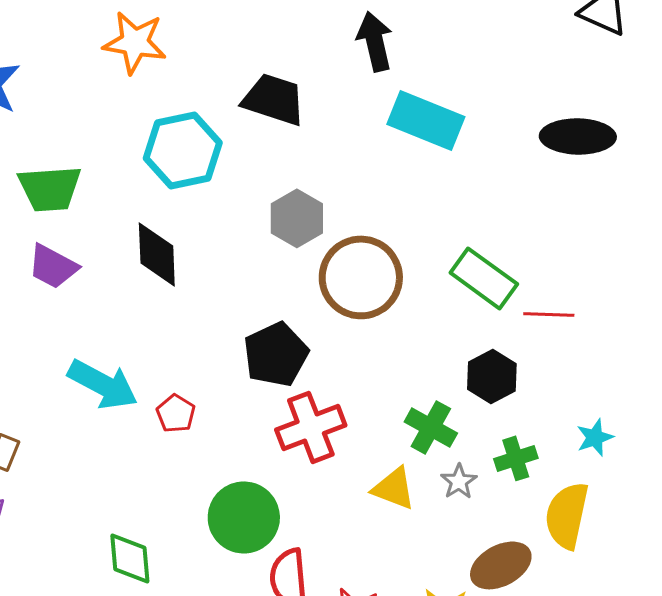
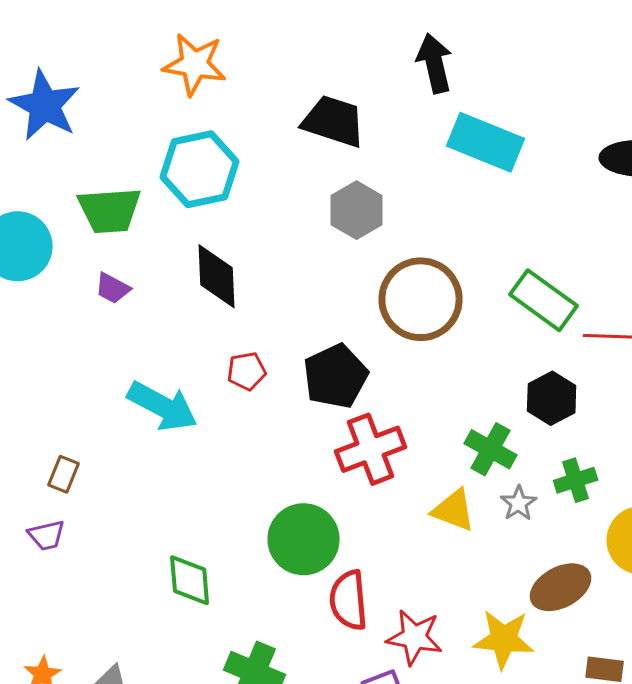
cyan hexagon: (183, 150) -> (200, 169), moved
gray hexagon: (297, 218) -> (357, 210), moved
purple trapezoid: (53, 266) -> (113, 288), size x0.7
red pentagon: (176, 413) -> (247, 371), moved, turned 30

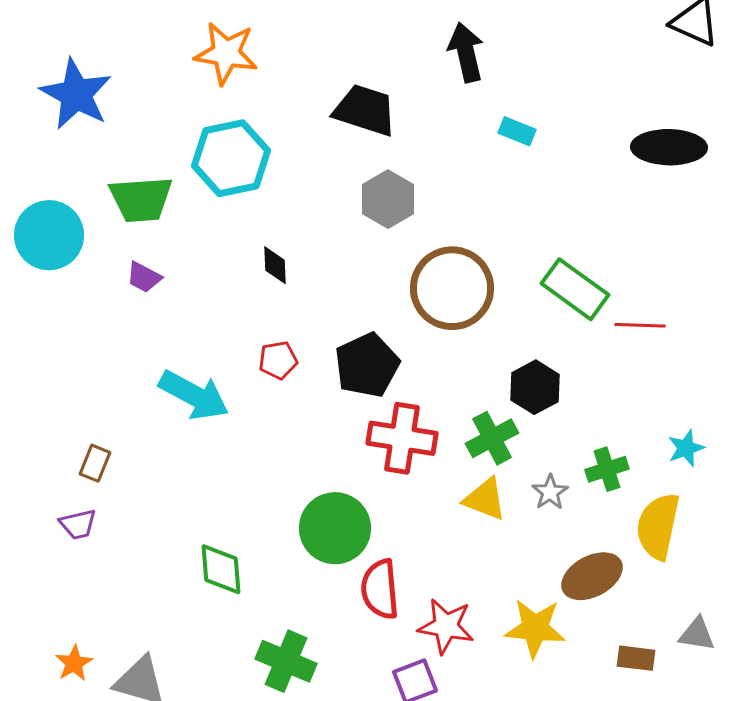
cyan rectangle: (486, 142) -> (517, 131), size x0.5
black diamond: (217, 276) -> (275, 265), moved, size x0.6
black hexagon: (552, 398) -> (535, 387), moved
red cross: (371, 449) -> (402, 438), turned 30
green cross: (491, 449) -> (492, 438), moved, turned 33

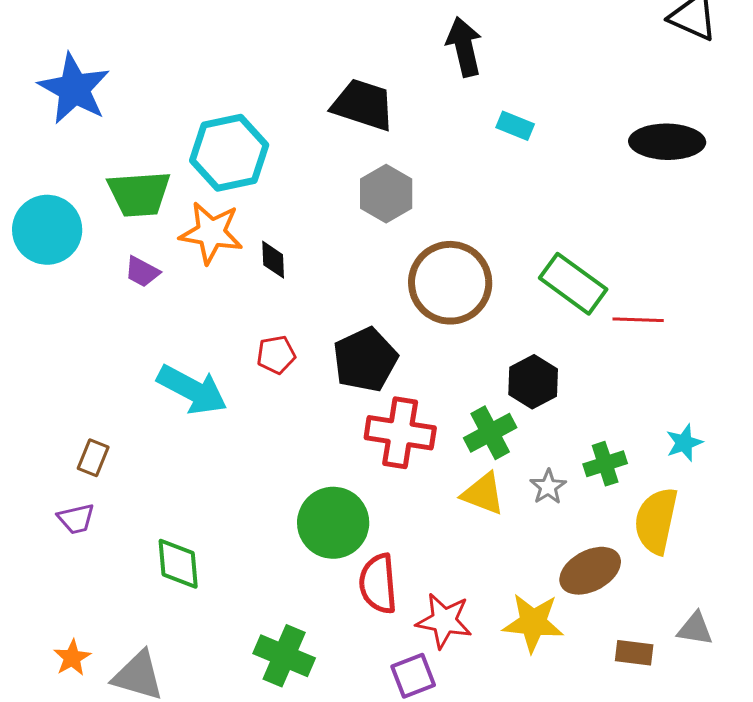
orange star: (226, 53) -> (211, 233), moved
green diamond: (221, 569) -> (178, 564), moved

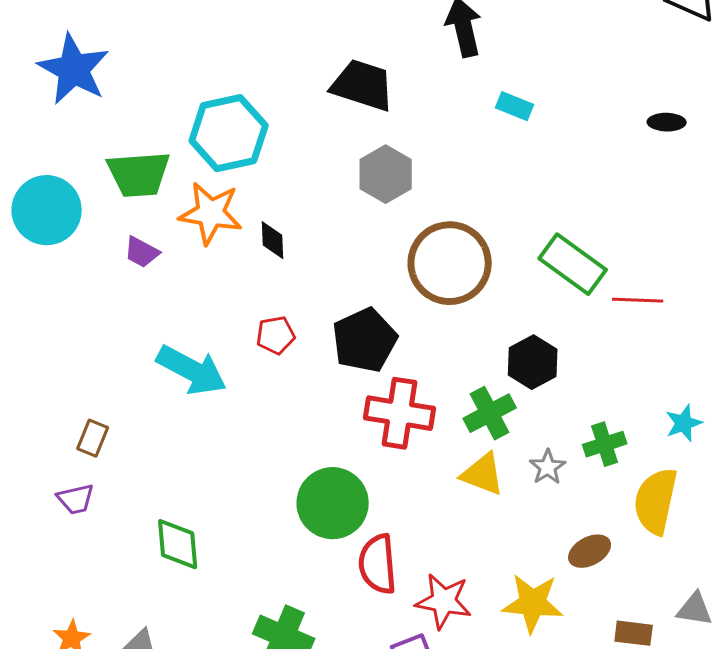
black ellipse: (667, 142) -> (667, 122), size x0.5
brown ellipse: (590, 571) -> (590, 551), size x0.7

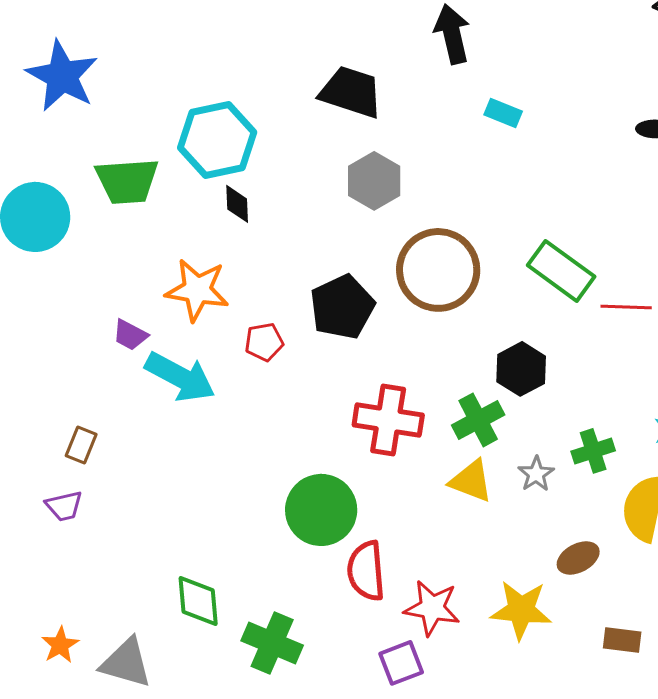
orange star: (211, 213) -> (197, 290), moved
black diamond: (273, 240) -> (237, 204), moved
purple trapezoid: (142, 252) -> (130, 335), moved
black pentagon: (365, 340) -> (342, 307), moved
green diamond: (178, 544) -> (198, 601), moved

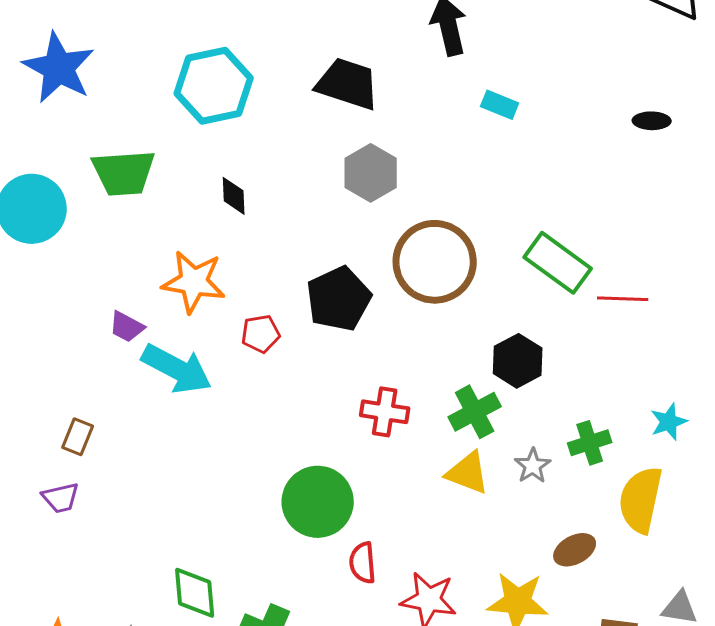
cyan hexagon: (217, 140) -> (214, 86), moved
red cross: (388, 420) -> (385, 412), size x0.7
red semicircle: (366, 571) -> (363, 563), size x0.7

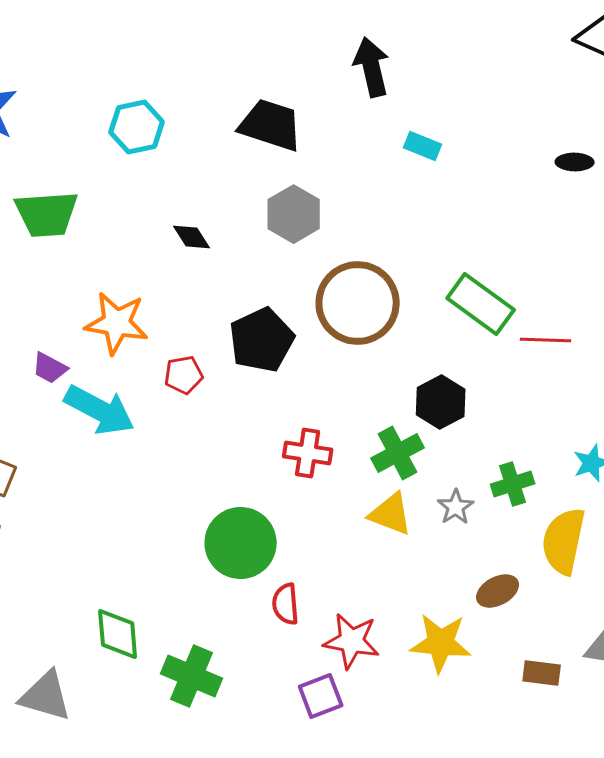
cyan hexagon: (214, 86) -> (137, 127), size x0.7
black diamond: (234, 196) -> (192, 237), moved, turned -30

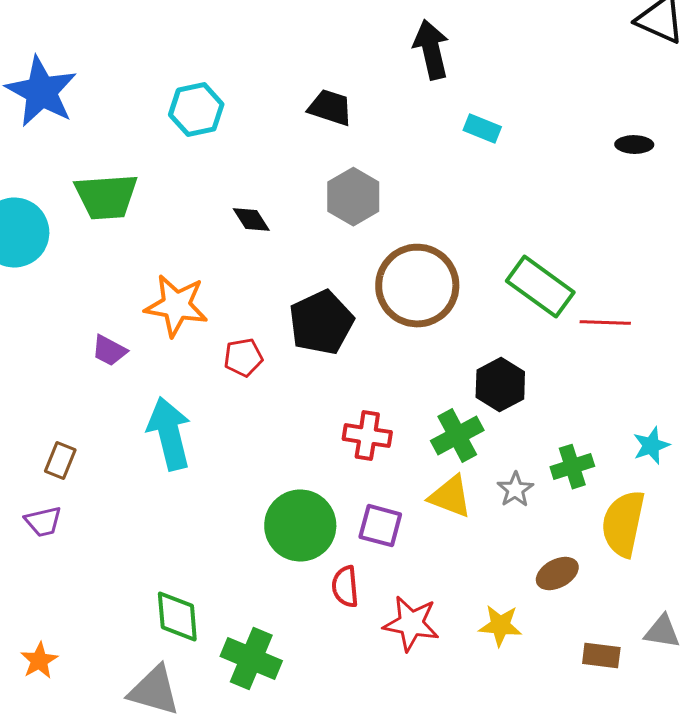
black trapezoid: (271, 125) -> (330, 108), size x0.7
cyan arrow: (100, 410) -> (169, 434), moved, turned -132
yellow star: (441, 643) -> (500, 626), size x0.7
gray triangle: (46, 696) -> (154, 691), moved
purple square: (321, 696) -> (380, 526), moved, turned 36

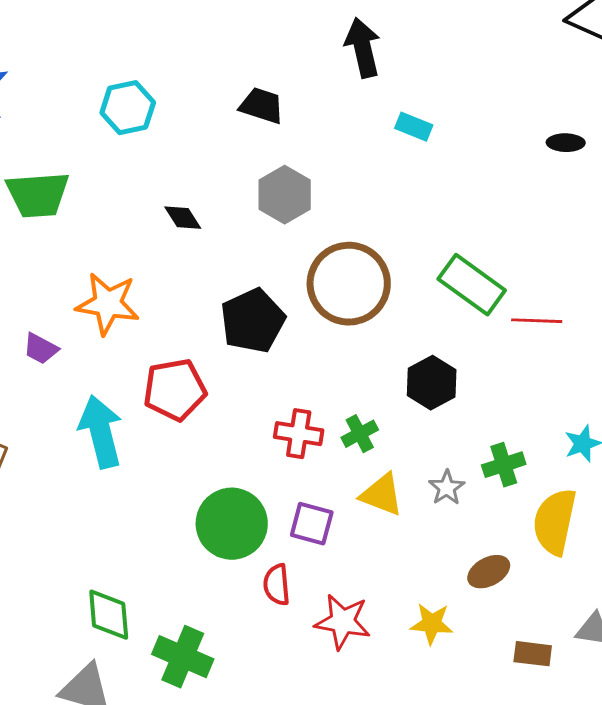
red pentagon: (243, 358) -> (175, 390), moved, size x1.6
green cross: (457, 436) -> (360, 434), moved, size x0.7

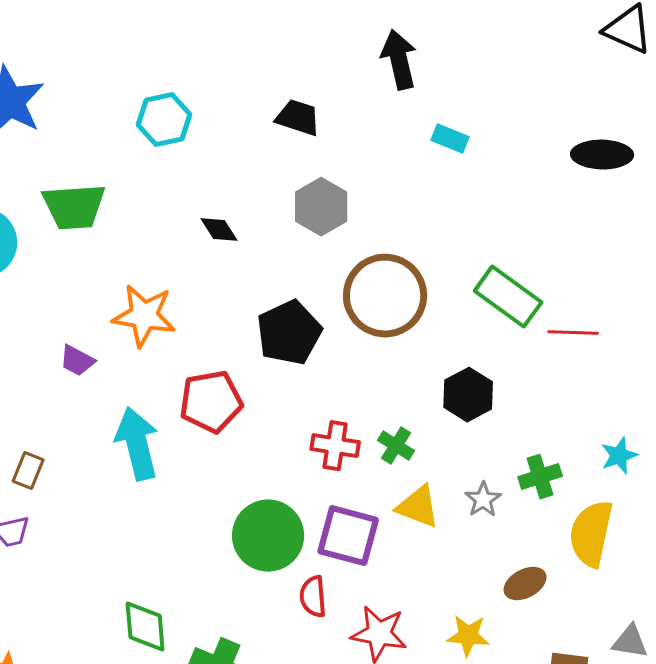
black ellipse: (566, 143) -> (602, 155), size x1.6
green cross: (360, 434) -> (396, 446), turned -30
purple square: (312, 524) -> (348, 536), size x1.4

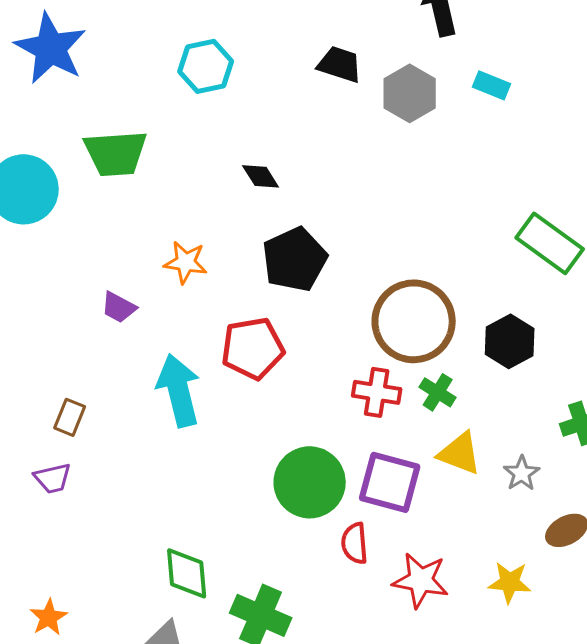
gray hexagon: (321, 207) -> (410, 93), moved
brown circle: (385, 296) -> (414, 321), moved
orange star: (144, 316) -> (186, 262), size x0.7
black pentagon: (289, 333) -> (295, 259), moved
gray star: (483, 500) -> (522, 473), moved

